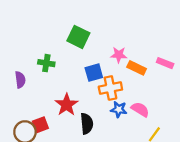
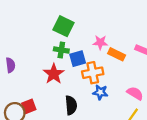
green cross: (46, 63) -> (61, 50), moved
red star: (67, 105) -> (54, 74), moved
pink semicircle: (140, 109) -> (135, 93), moved

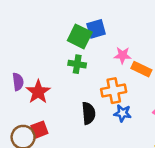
blue square: (78, 59) -> (96, 29), moved
red star: (54, 74) -> (38, 92), moved
black semicircle: (71, 105) -> (89, 113), moved

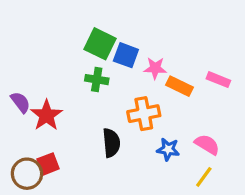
blue square: (96, 29) -> (126, 55), moved, turned 36
purple semicircle: (18, 82) -> (20, 102), turned -30
blue star: (123, 113) -> (168, 149), moved

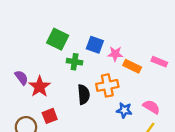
green square: (100, 44) -> (58, 39), moved
black semicircle: (111, 143) -> (84, 94), moved
red square: (48, 164) -> (50, 116), moved

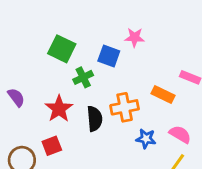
pink star: (115, 54) -> (135, 37), moved
green cross: (75, 62) -> (83, 77), turned -35
orange rectangle: (132, 66) -> (163, 94), moved
red star: (40, 87) -> (59, 109), moved

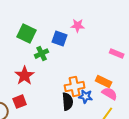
orange rectangle: (163, 94) -> (104, 82), moved
orange cross: (125, 107) -> (75, 87), moved
black semicircle: (95, 119) -> (68, 102), moved

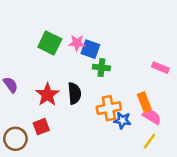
pink star: (78, 26) -> (77, 43), moved
green cross: (42, 54) -> (101, 68), moved, turned 32
orange rectangle: (104, 82) -> (144, 102), turned 42
black semicircle: (68, 102) -> (74, 93), moved

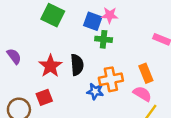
pink star: (77, 43) -> (110, 15), moved
pink semicircle: (152, 117) -> (142, 94), moved
blue star: (122, 120) -> (95, 91), moved

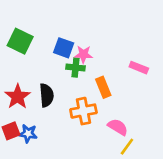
pink star: (110, 15) -> (83, 54), moved
orange rectangle: (146, 73) -> (103, 87), moved
blue star: (95, 91) -> (28, 133), moved

